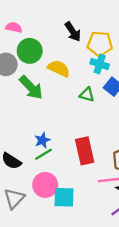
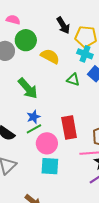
green arrow: (31, 87) -> (28, 88), moved
pink circle: (45, 185) -> (47, 143), moved

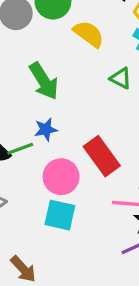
red rectangle: (69, 127) -> (102, 156), turned -35
green line: (34, 129) -> (20, 149), moved

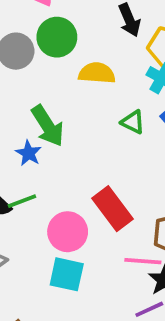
yellow semicircle: (89, 34) -> (97, 73), turned -32
blue star: (46, 129) -> (29, 153), moved, turned -30

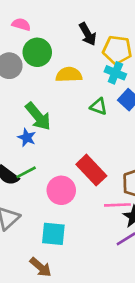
cyan square: (67, 274) -> (53, 234), moved

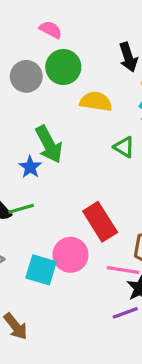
pink circle: (61, 190) -> (70, 255), moved
cyan square: (53, 234) -> (41, 270), moved

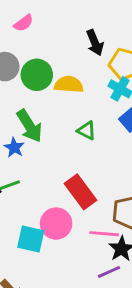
pink semicircle: (51, 30) -> (24, 23), turned 120
green circle: (63, 67) -> (37, 75), moved
green triangle: (124, 147) -> (87, 130), moved

